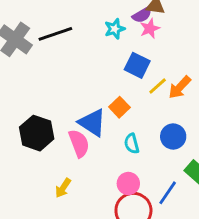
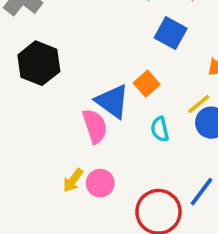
yellow line: (158, 86) -> (199, 104), moved
black hexagon: (37, 133) -> (39, 63), moved
pink circle: (128, 184) -> (100, 183), moved

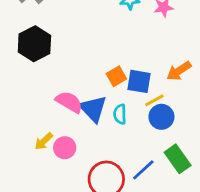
blue square: (171, 33) -> (139, 81), moved, turned -30
blue triangle: (112, 101) -> (93, 109), moved
pink semicircle: (95, 126) -> (69, 102), turned -52

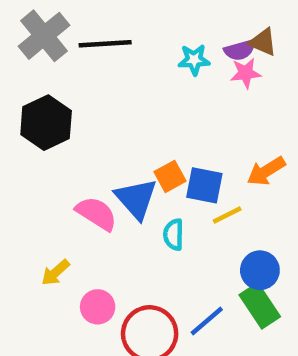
blue triangle: (93, 109) -> (136, 199), moved
blue circle: (161, 117) -> (260, 270), moved
pink circle: (65, 148) -> (98, 307), moved

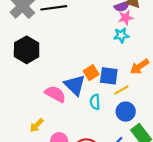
cyan star: (194, 60) -> (121, 35), moved
blue circle: (260, 270) -> (126, 112), moved

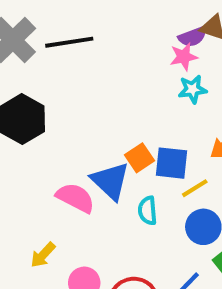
pink star: (126, 18) -> (184, 57), moved

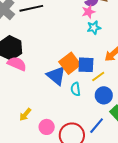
orange square: (139, 158) -> (70, 63), size x1.5
pink semicircle: (75, 198) -> (17, 64), moved

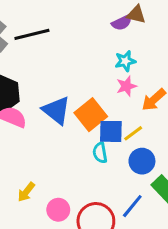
pink star: (88, 12) -> (126, 86), moved
blue square: (86, 65) -> (111, 131), moved
blue triangle: (56, 76) -> (56, 110), moved

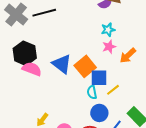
yellow line: (133, 133) -> (113, 90), moved
blue circle: (142, 161) -> (99, 113), moved

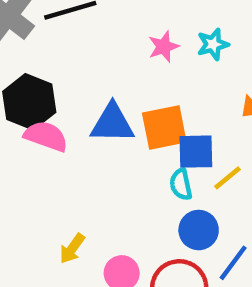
pink star: (109, 47) -> (164, 47), moved
blue triangle: (62, 64) -> (112, 123), turned -35
orange square: (85, 66) -> (164, 127), turned 30

